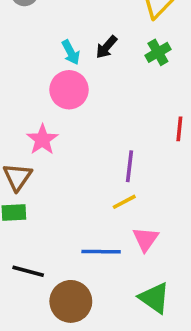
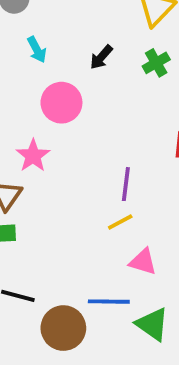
cyan arrow: (71, 52) -> (37, 50), moved
pink triangle: (146, 239) -> (143, 262), turned -48
blue line: (101, 252) -> (109, 302), moved

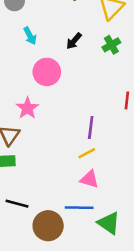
pink triangle: (143, 262) -> (89, 179), moved

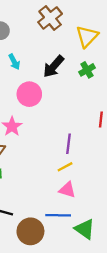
black arrow: (74, 41) -> (54, 66), size x1.5

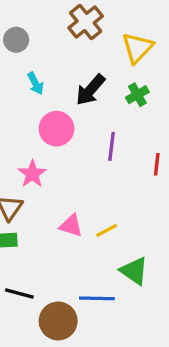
purple line: (69, 144) -> (111, 146), moved
pink triangle: (67, 190) -> (71, 226), moved
green triangle: (85, 229) -> (134, 271), moved

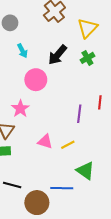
purple line: (111, 146) -> (79, 114), moved

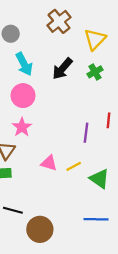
cyan arrow: (22, 51) -> (24, 64), size x1.5
pink circle: (36, 80) -> (23, 96), moved
green triangle: (85, 171) -> (99, 179), moved
blue line: (62, 188) -> (96, 219), moved

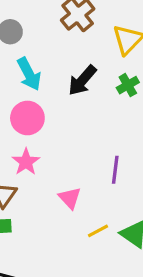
pink triangle: (49, 163) -> (70, 198), moved, turned 30
yellow line: (74, 166) -> (98, 231), moved

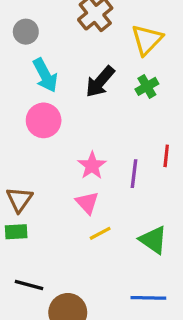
pink star: (26, 162) -> (92, 166), moved
yellow line: (98, 231) -> (100, 233), moved

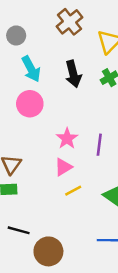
black arrow: (100, 82) -> (73, 74), turned -55
pink triangle: (87, 203) -> (63, 167), turned 42

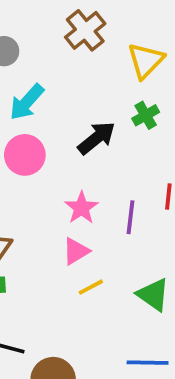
cyan arrow: (31, 69) -> (27, 102), turned 70
black arrow: (73, 74) -> (97, 138), moved, turned -115

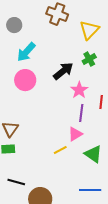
brown cross: (85, 30) -> (57, 14), turned -30
pink star: (81, 208) -> (79, 90), moved
pink triangle: (76, 251) -> (75, 134), moved

